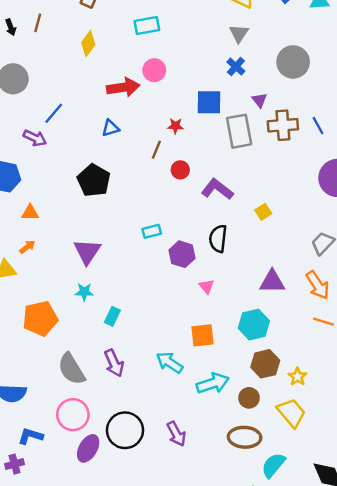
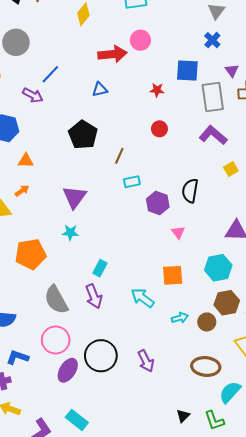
brown line: (156, 150) -> (119, 156), moved
purple L-shape: (217, 189) -> (213, 135), moved
cyan rectangle: (112, 316) -> (100, 268), moved
cyan arrow: (213, 383) -> (180, 318), size x0.6
brown circle: (249, 398) -> (207, 322), moved

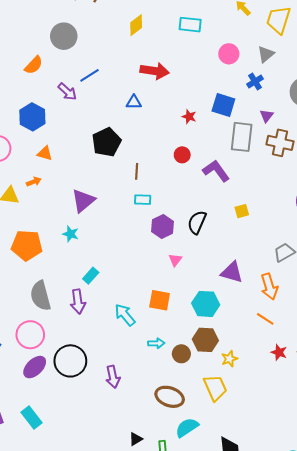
pink circle: (140, 40) -> (229, 54), moved
purple L-shape: (213, 135) -> (216, 171), moved
brown line: (119, 156) -> (137, 171), turned -35

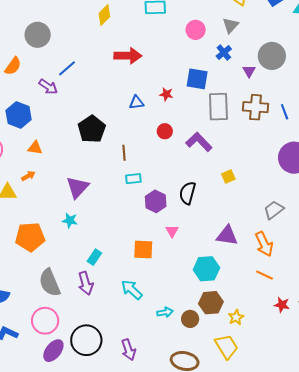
blue triangle: (134, 102) -> (136, 103), moved
purple triangle: (267, 116) -> (249, 71), moved
orange square: (160, 300) -> (143, 250), moved

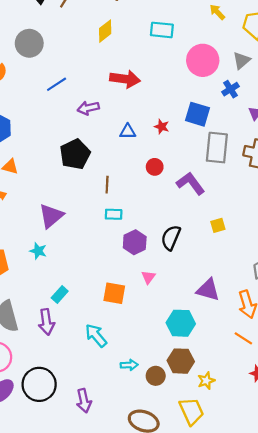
pink circle: (196, 30) -> (203, 60), size x1.5
purple arrow: (48, 87) -> (88, 108), moved, turned 126

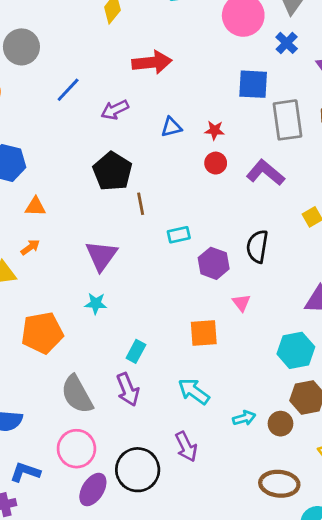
red star: (162, 127) -> (214, 130), moved
brown line: (107, 185) -> (141, 204), moved
purple arrow: (84, 401) -> (186, 447), moved

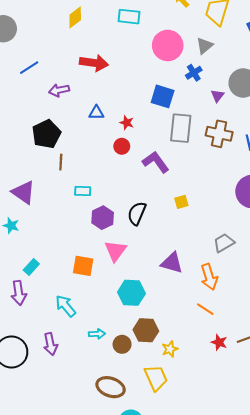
purple triangle: (101, 256) -> (24, 192), turned -45
pink triangle: (241, 303) -> (115, 251), size x1.6
cyan hexagon: (296, 350) -> (131, 293), moved

